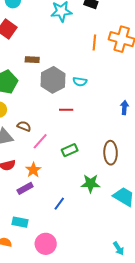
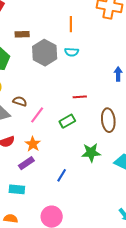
orange line: (94, 42) -> (71, 24), moved
red line: (66, 110) -> (80, 97), moved
cyan rectangle: (20, 222) -> (17, 189), moved

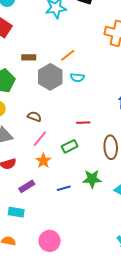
orange line: (71, 24) -> (68, 55), moved, turned 49
brown semicircle: (20, 101) -> (34, 117), moved
orange star: (33, 144) -> (43, 161), moved
blue line: (62, 175) -> (64, 188), moved, turned 40

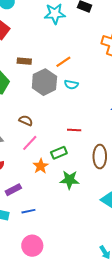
orange star: (43, 161) -> (41, 166), moved
green star: (92, 179) -> (70, 180), moved
blue line: (64, 188) -> (28, 211), moved

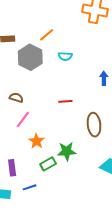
cyan semicircle: (71, 85) -> (65, 56), moved
green rectangle: (59, 153) -> (48, 164), moved
purple rectangle: (13, 190) -> (12, 168), turned -63

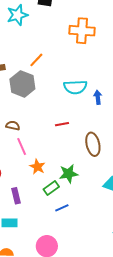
cyan semicircle: (65, 56) -> (75, 87), moved, size x1.6
pink line: (23, 119) -> (22, 147), turned -54
blue line: (30, 187) -> (62, 208), moved

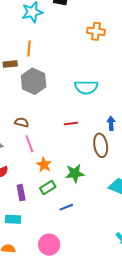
orange cross: (82, 31) -> (96, 31), size x0.7
orange line: (36, 60) -> (29, 49), moved, turned -42
blue arrow: (98, 97) -> (111, 123), moved
green rectangle: (51, 188) -> (48, 188), moved

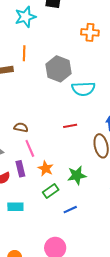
gray hexagon: (34, 81) -> (59, 69), moved
purple rectangle: (21, 193) -> (20, 169), moved
cyan rectangle: (13, 219) -> (15, 207), moved

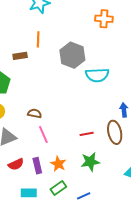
red line: (70, 126) -> (87, 134), moved
orange star: (46, 168) -> (58, 164), moved
purple rectangle: (20, 169) -> (37, 166), moved
green rectangle: (51, 191) -> (58, 188), moved

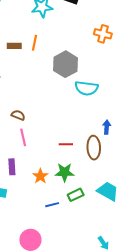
brown rectangle: (20, 56) -> (14, 46), moved
orange star: (58, 164) -> (40, 176), moved
green rectangle: (58, 188) -> (76, 195), moved

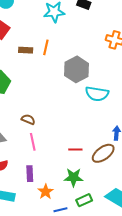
brown ellipse: (94, 148) -> (103, 153), turned 55
purple rectangle: (12, 167) -> (30, 174), moved
orange star: (40, 176) -> (46, 192), moved

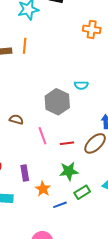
gray hexagon: (77, 69) -> (57, 102), moved
cyan semicircle: (97, 94) -> (81, 85), size x0.6
pink line: (33, 142) -> (42, 136), moved

